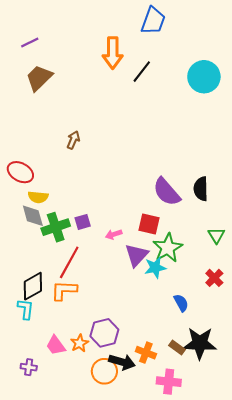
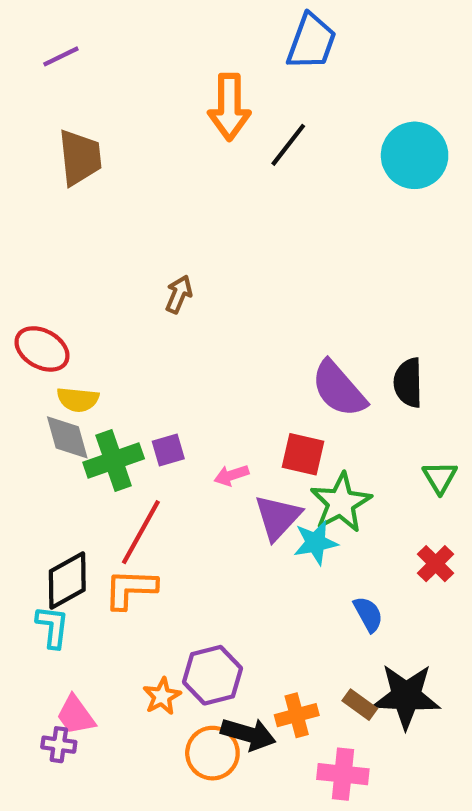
purple line: (30, 43) -> (61, 56), moved
brown trapezoid: (39, 78) -> (80, 157), turned 128
brown arrow: (73, 140) -> (179, 294), moved
pink trapezoid: (56, 345) -> (76, 715), moved
orange cross: (146, 353) -> (297, 715), turned -36

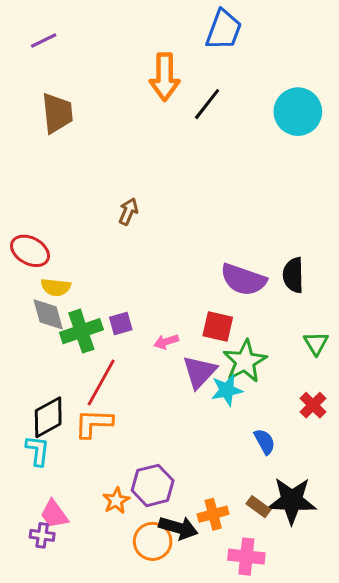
purple semicircle: (339, 389) -> (243, 280), turned -30

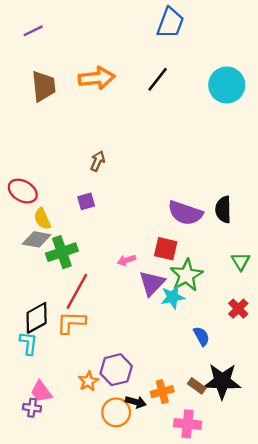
orange arrow: (165, 77) -> (97, 78), moved, turned -96
yellow semicircle: (56, 287) -> (42, 219), turned 60
gray diamond: (48, 314) -> (37, 239), turned -64
purple square: (121, 323) -> (86, 201), moved
black arrow: (178, 528) -> (136, 402), size x0.7

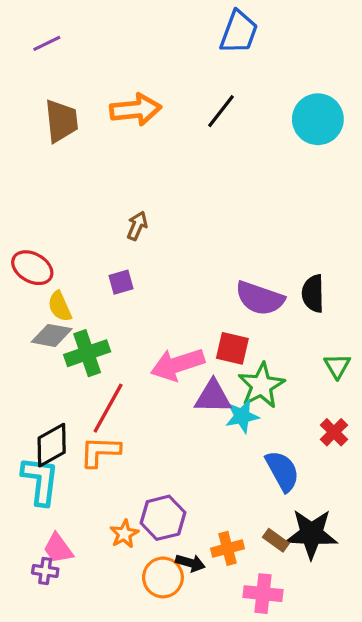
pink arrow: (126, 260) -> (177, 364), size x2.0
purple triangle: (152, 283) -> (213, 397), turned 48
blue semicircle: (201, 336) -> (282, 471), size x1.5
cyan L-shape: (29, 343) -> (40, 481), size x1.5

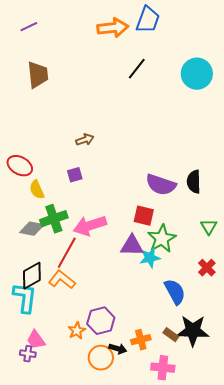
orange arrow: (136, 110) -> (113, 28), moved
brown arrow: (137, 226) -> (85, 140), turned 48
gray diamond: (52, 335) -> (32, 229), moved
pink arrow: (177, 364) -> (90, 226), moved
orange L-shape: (100, 452) -> (62, 280), turned 36

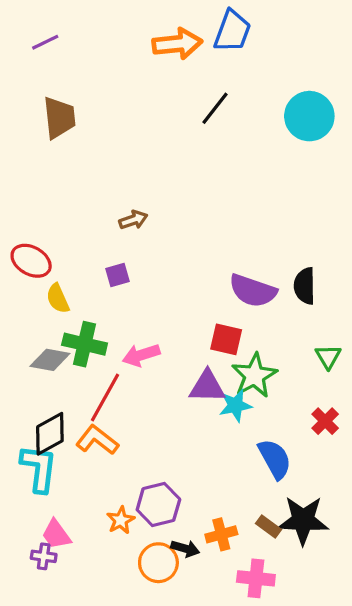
green cross: (54, 219) -> (85, 344), turned 32
pink arrow: (90, 226) -> (141, 355), size x0.7

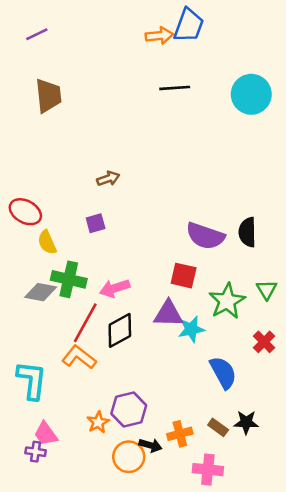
orange arrow: (177, 44) -> (159, 36), moved, size x0.7
black line: (215, 108) -> (175, 88), turned 48
green star: (254, 376) -> (227, 301), moved
black diamond: (50, 434) -> (120, 330), moved
black star: (303, 520) -> (246, 422), size x0.6

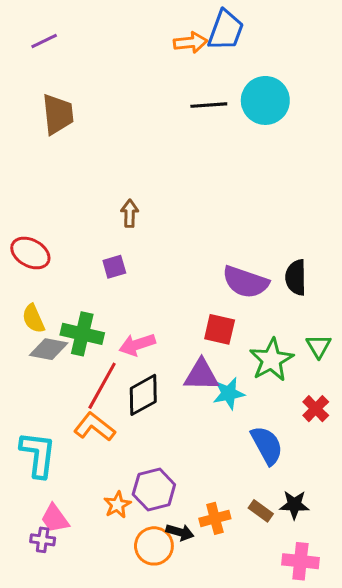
cyan circle: (251, 94) -> (265, 100), moved
brown arrow: (108, 179) -> (130, 213), turned -70
yellow semicircle: (47, 242) -> (33, 319), moved
pink cross: (208, 470) -> (300, 561), moved

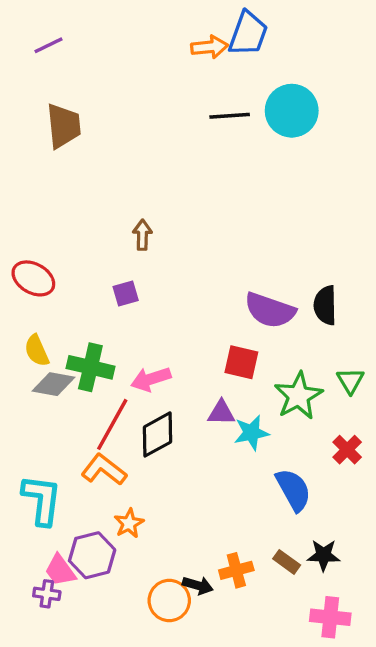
purple triangle: (201, 375) -> (221, 413), size x0.7
purple hexagon: (154, 489) -> (92, 555), moved
orange star: (117, 505) -> (129, 523), moved

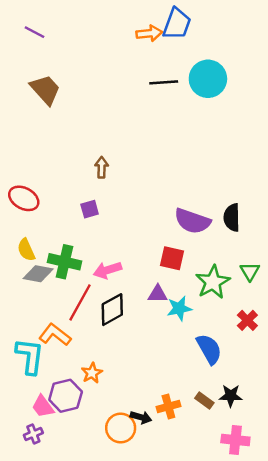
purple line: (48, 45) -> (35, 32), turned 54
brown trapezoid: (64, 126) -> (45, 90), turned -36
orange L-shape: (104, 470) -> (55, 335), moved
purple cross: (47, 594) -> (33, 434), moved, turned -30

